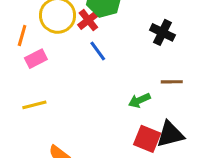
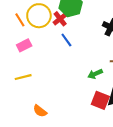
orange line: (22, 35) -> (20, 20), moved, turned -48

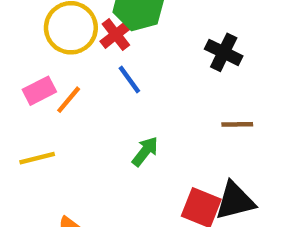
orange line: (20, 20) -> (69, 100), moved, turned 72
green arrow: (95, 74) -> (145, 151), moved, turned 152

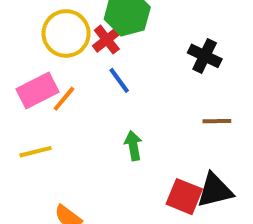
pink rectangle: (39, 91) -> (38, 91), size x1.4
green arrow: (145, 151) -> (133, 146), turned -48

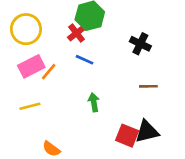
yellow circle: (66, 33) -> (26, 29), moved
blue line: (119, 80) -> (85, 60), turned -30

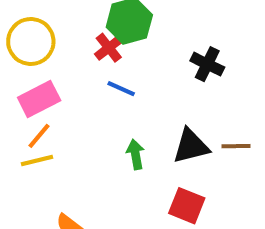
orange line: (49, 72) -> (39, 136), moved
brown line: (148, 86) -> (236, 146), moved
black triangle: (147, 132) -> (191, 146), moved

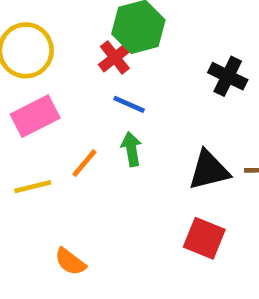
orange line: (39, 136) -> (84, 163), moved
green arrow: (135, 154) -> (131, 149), moved

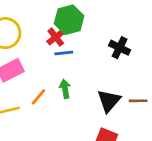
blue line: (129, 104) -> (64, 53), moved, turned -30
black triangle: (209, 170) -> (109, 101), turned -35

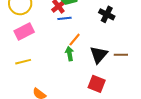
green arrow: (65, 89) -> (69, 54), moved
orange line: (38, 97) -> (75, 40), moved

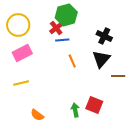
orange line: (75, 40) -> (72, 61), turned -64
green arrow: (69, 54) -> (75, 110), moved
black triangle: (99, 55) -> (101, 59), moved

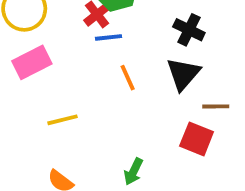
yellow line: (21, 83) -> (63, 120), moved
red square: (94, 105) -> (197, 139), moved
green arrow: (75, 110) -> (133, 172), turned -144

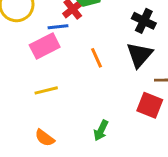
blue line: (108, 37) -> (58, 27), moved
pink rectangle: (32, 62) -> (45, 46), moved

